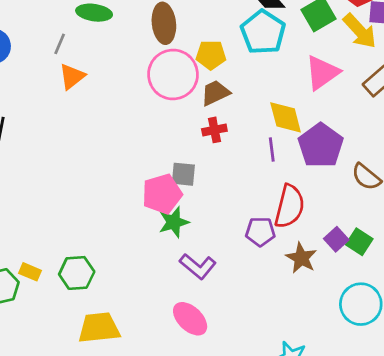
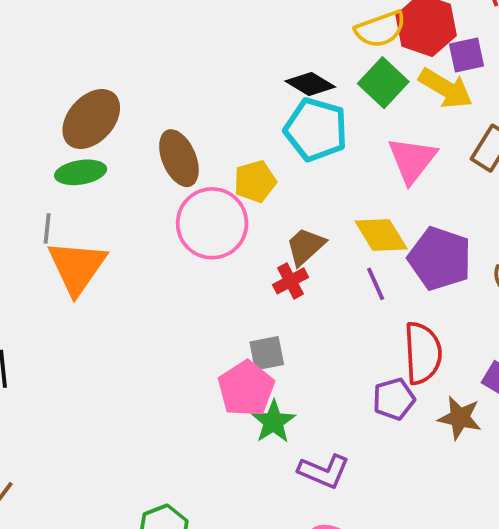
orange triangle: (72, 76) -> (77, 267), size x1.6
brown trapezoid: (215, 93) -> (305, 246), moved

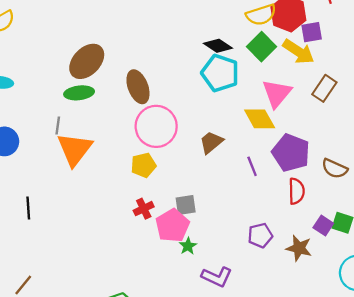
yellow pentagon: (255, 181) -> (143, 165), moved
yellow diamond: (381, 235) -> (260, 119), moved
red cross: (291, 281) -> (144, 209), moved
red semicircle: (423, 353) -> (296, 191), moved, size x0.7
green star: (273, 422) -> (188, 246), size x0.7

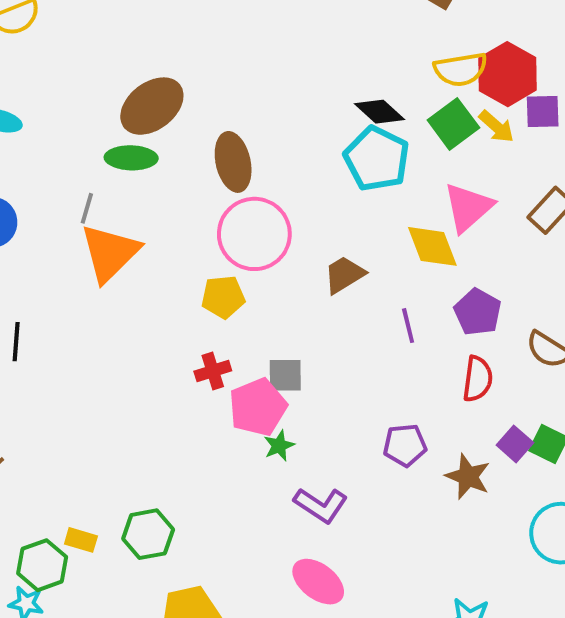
yellow arrow: (298, 52) -> (497, 127), moved, size x0.7
purple pentagon: (291, 153) -> (478, 312), size x0.7

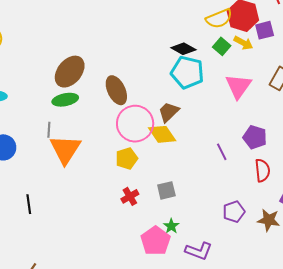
green square: (453, 124) -> (222, 46), size x0.7
yellow diamond: (432, 246) -> (162, 134), moved
brown trapezoid: (344, 275) -> (169, 112), moved
pink pentagon: (258, 407) -> (155, 241), moved

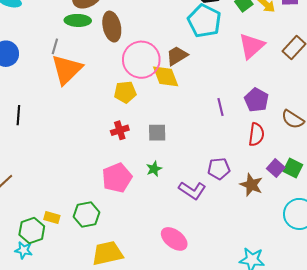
brown ellipse: (116, 90) -> (112, 27), moved
pink pentagon: (155, 241) -> (117, 178), moved
purple L-shape: (199, 251) -> (192, 190), moved

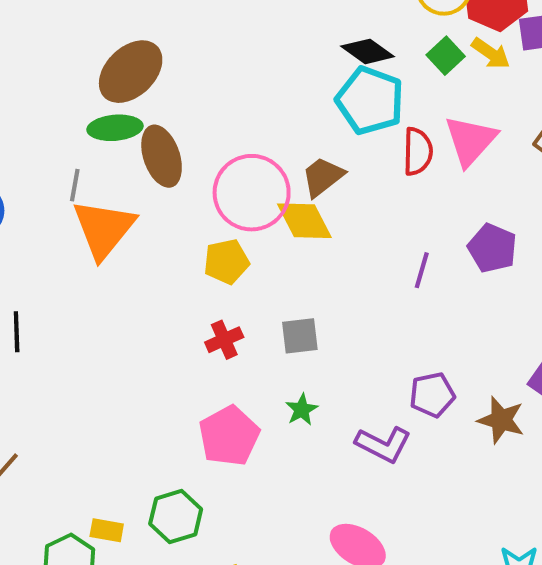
brown ellipse: (112, 27) -> (162, 156), moved
purple line: (221, 107) -> (422, 270), turned 36
red semicircle: (256, 134) -> (418, 151), moved

